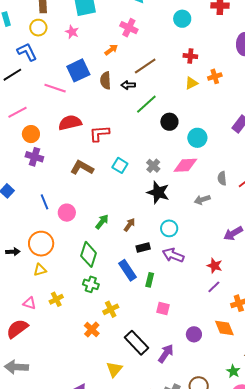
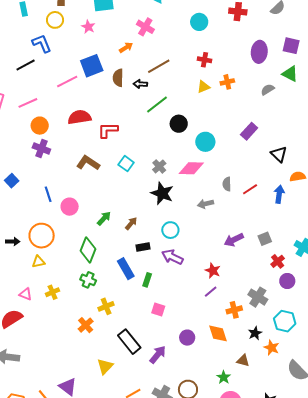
pink line: (55, 88) -> (67, 82), turned -50

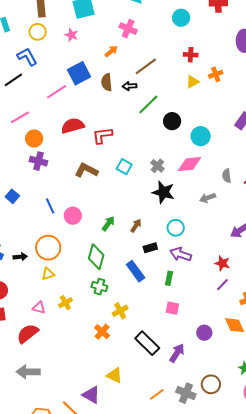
green rectangle: (147, 280) -> (169, 278), moved
yellow triangle: (105, 366) -> (115, 375), moved, turned -42

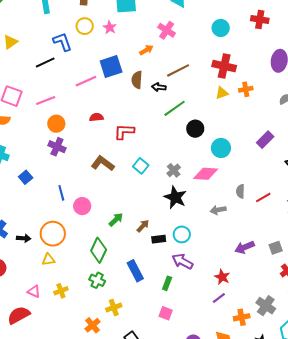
yellow circle: (38, 32) -> (85, 26), moved
red cross: (191, 55) -> (224, 66), size x1.6
red semicircle: (73, 126) -> (96, 117), size x0.6
black rectangle: (150, 248) -> (159, 239), moved

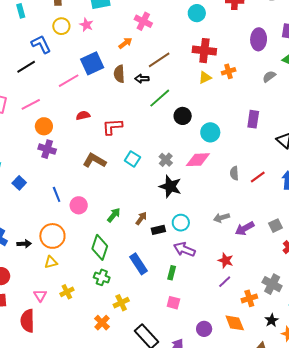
purple rectangle: (265, 140) -> (253, 119), turned -30
gray arrow: (218, 210) -> (222, 218), moved
pink triangle: (34, 291) -> (40, 295), turned 40
red semicircle: (19, 315) -> (27, 321), turned -55

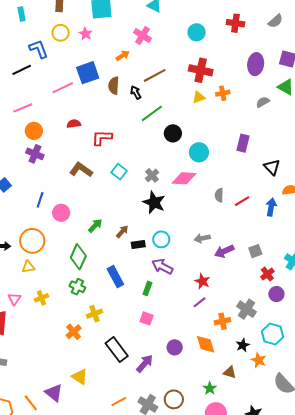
black arrow: (142, 79) -> (136, 93), turned 56
blue line: (57, 194) -> (40, 200), turned 35

